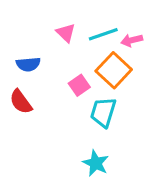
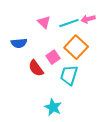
pink arrow: (132, 40) -> (88, 19), moved
red semicircle: (21, 102) -> (36, 68), moved
cyan star: (96, 163) -> (53, 107), moved

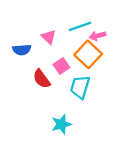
pink arrow: (88, 19) -> (98, 36), moved
pink triangle: (44, 22) -> (49, 37), moved
cyan star: (53, 107) -> (61, 124), turned 30

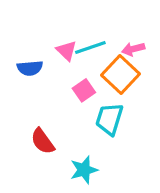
cyan line: (80, 26) -> (90, 47), moved
red semicircle: (42, 79) -> (43, 141), moved

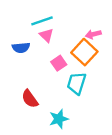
cyan line: (90, 47) -> (42, 21), moved

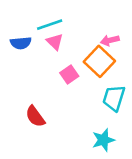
blue semicircle: (21, 48) -> (21, 43), moved
cyan trapezoid: (77, 83) -> (114, 98), moved
cyan star: (59, 119) -> (103, 140), moved

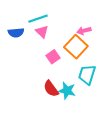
red semicircle: (35, 116) -> (51, 89), moved
cyan star: (103, 140) -> (67, 91), moved, turned 30

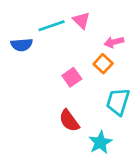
pink triangle: (42, 32) -> (81, 20), moved
orange square: (76, 47) -> (103, 64), size x0.6
cyan star: (67, 91) -> (100, 142), moved, turned 30

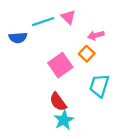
pink square: (72, 77) -> (60, 65), size x1.5
cyan star: (100, 142) -> (64, 120), moved

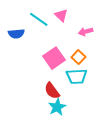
cyan line: (43, 22) -> (39, 19), turned 54
orange square: (87, 54) -> (78, 57), moved
cyan trapezoid: (99, 86) -> (76, 76), moved, turned -110

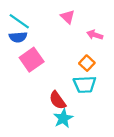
cyan line: (39, 19) -> (19, 21), moved
pink arrow: (86, 32) -> (95, 35), turned 32
pink square: (54, 58) -> (32, 60), moved

